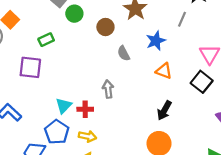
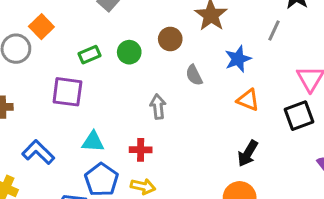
green circle: (74, 14) -> (129, 52), moved
black square: (202, 82) -> (299, 116), turned 30
gray arrow: (108, 89) -> (158, 107), moved
cyan triangle: (64, 106) -> (93, 142), moved, turned 48

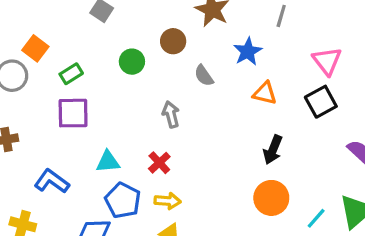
green rectangle: (90, 55) -> (71, 74), moved
red cross: (141, 150) -> (159, 163), turned -35

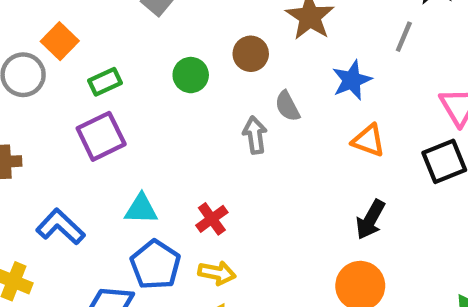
purple square: (73, 113) -> (101, 136), turned -32
gray arrow: (171, 114) -> (255, 135), moved

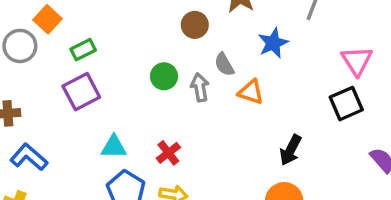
green circle: (191, 75) -> (164, 76), moved
orange triangle: (368, 140) -> (251, 92), moved
blue L-shape: (61, 227) -> (29, 157), moved

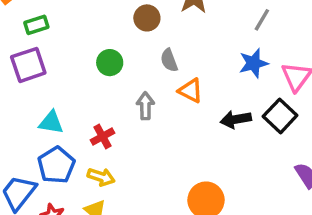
blue star: (273, 43) -> (254, 63), moved
gray arrow: (200, 87) -> (145, 106), moved
black square: (346, 104) -> (280, 116), turned -32
black arrow: (291, 150) -> (236, 119), moved, turned 44

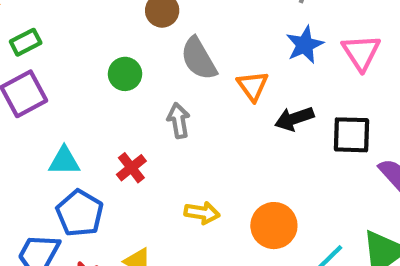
gray semicircle: (169, 60) -> (199, 59), size x1.5
orange triangle: (191, 91) -> (253, 86), moved, turned 36
black square: (280, 116) -> (351, 135), moved, turned -32
yellow arrow: (101, 177) -> (202, 213), moved

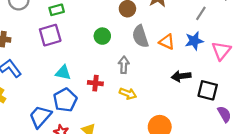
orange triangle: (253, 86) -> (167, 42), moved, turned -42
red cross: (131, 168) -> (95, 83), turned 32
yellow arrow: (202, 213) -> (128, 94), moved

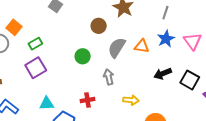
gray semicircle: (140, 36) -> (117, 48), turned 65
cyan triangle: (63, 73) -> (47, 104), moved
black square: (208, 90) -> (190, 80), turned 30
yellow arrow: (128, 94) -> (131, 100), moved

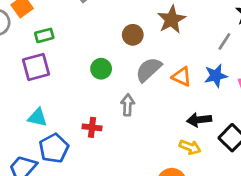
yellow arrow: (131, 100) -> (190, 147), moved

